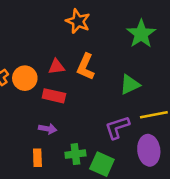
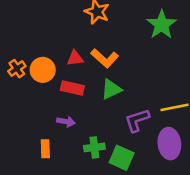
orange L-shape: (86, 67) -> (105, 58), turned -72
green triangle: (130, 84) -> (111, 89), moved
orange rectangle: (37, 158) -> (45, 149), moved

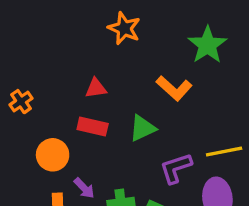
orange L-shape: (105, 58) -> (174, 88), moved
orange circle: (43, 70) -> (53, 155), moved
purple arrow: (66, 122) -> (84, 188), moved, turned 36

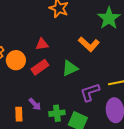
red rectangle: (93, 127) -> (40, 67), turned -48
orange circle: (53, 155) -> (16, 60), moved

